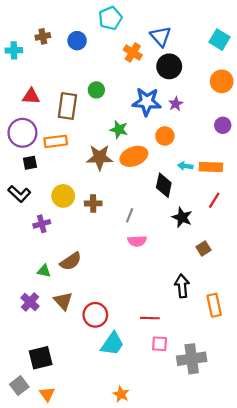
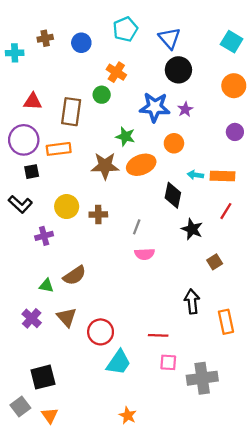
cyan pentagon: (110, 18) -> (125, 29), moved
orange cross: (133, 52) -> (116, 72), moved

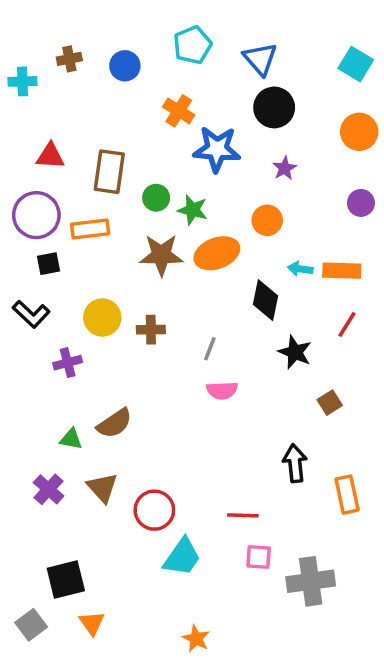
green circle: (102, 95) -> (156, 198), moved
blue star: (155, 107) -> (217, 149), moved
orange triangle: (50, 415) -> (92, 623), moved

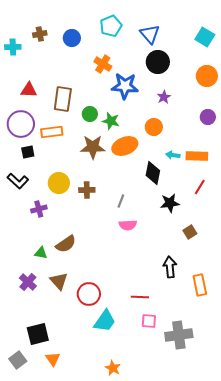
black star: (295, 352) -> (170, 203), turned -30

